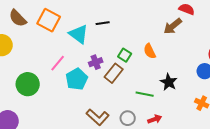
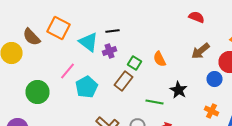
brown semicircle: (18, 18) -> (32, 37), moved
brown arrow: (173, 26) -> (200, 51), moved
purple cross: (96, 62) -> (110, 51), moved

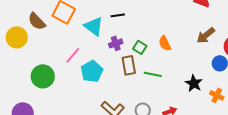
purple cross: (110, 51) -> (116, 43), moved
brown rectangle: (124, 81) -> (129, 65), turned -48
black star: (178, 90) -> (194, 83), moved
green line: (154, 102) -> (153, 74), moved

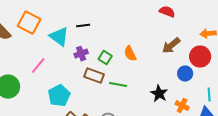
brown rectangle: (129, 65) -> (94, 76), turned -60
cyan pentagon: (92, 71) -> (59, 96), moved

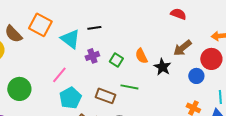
pink line: (38, 66) -> (59, 75), moved
brown rectangle: (94, 76) -> (105, 96), moved
black star: (159, 94) -> (162, 67), moved

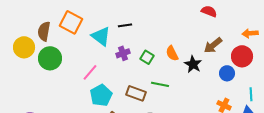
brown semicircle: (13, 34) -> (44, 31), turned 54
green circle: (19, 89) -> (50, 58), moved

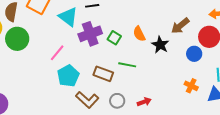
purple cross: (123, 53) -> (90, 34), size x1.6

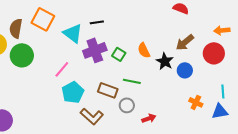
blue circle: (194, 54) -> (185, 70), moved
gray circle: (117, 101) -> (127, 105), moved

